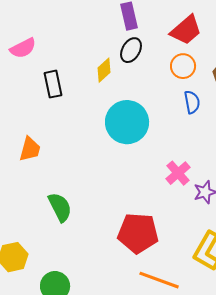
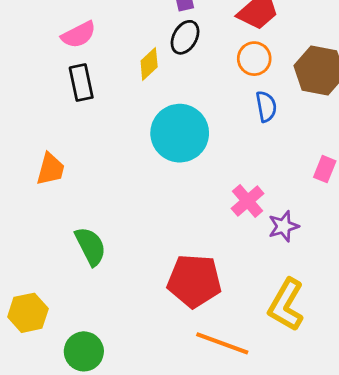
pink semicircle: (23, 48) -> (79, 35), moved

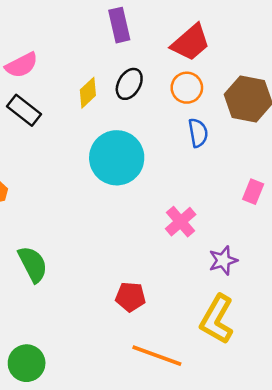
black ellipse: (185, 37) -> (129, 84), moved
black rectangle: (81, 83) -> (24, 110), turned -40
purple star: (284, 226) -> (223, 260), moved
red pentagon: (194, 281) -> (130, 297), size x0.6

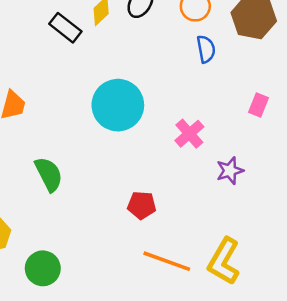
black rectangle: (24, 110) -> (65, 28), moved
cyan circle: (117, 158) -> (118, 105), moved
yellow L-shape: (217, 319) -> (224, 261), moved

